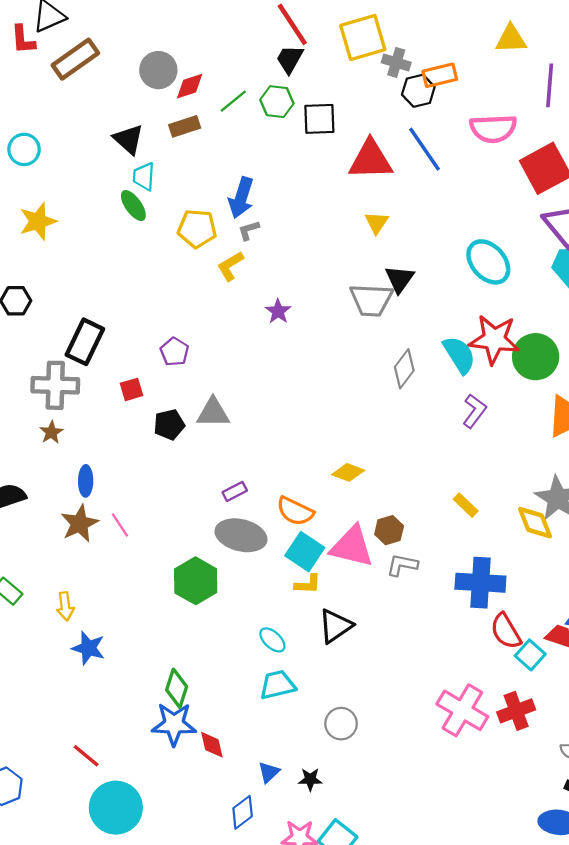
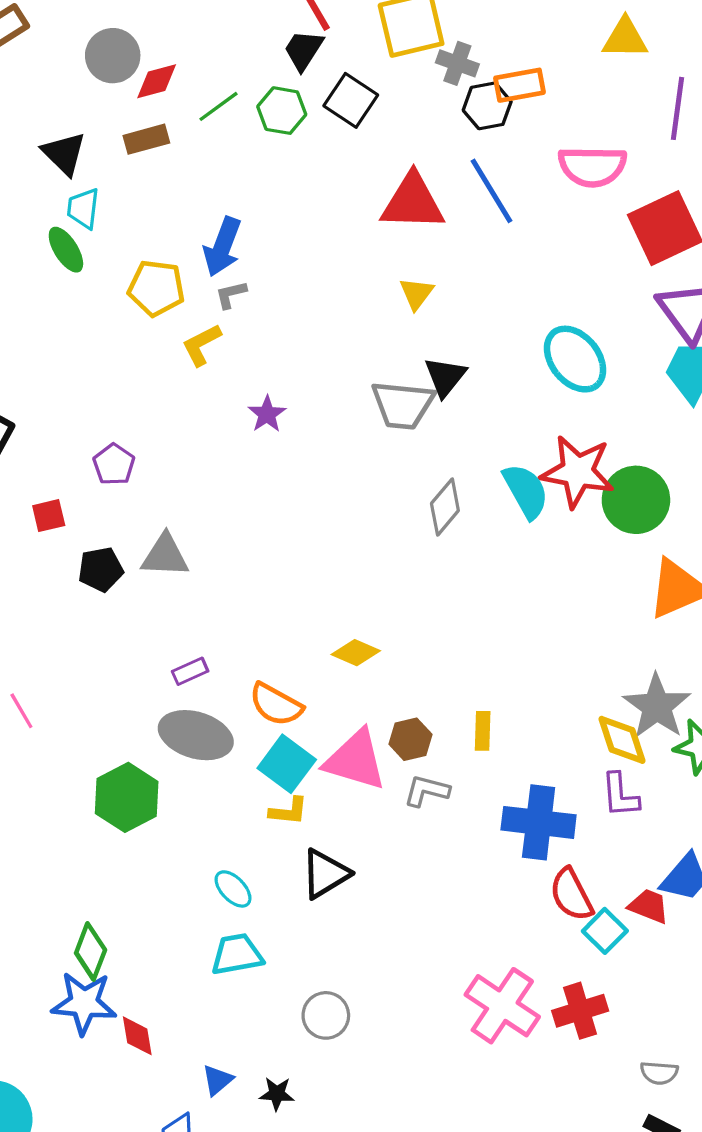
black square: (319, 119) -> (351, 100), moved, turned 33
purple L-shape: (474, 411) -> (620, 795), moved, turned 136
yellow rectangle: (466, 505) -> (483, 731), moved, turned 45

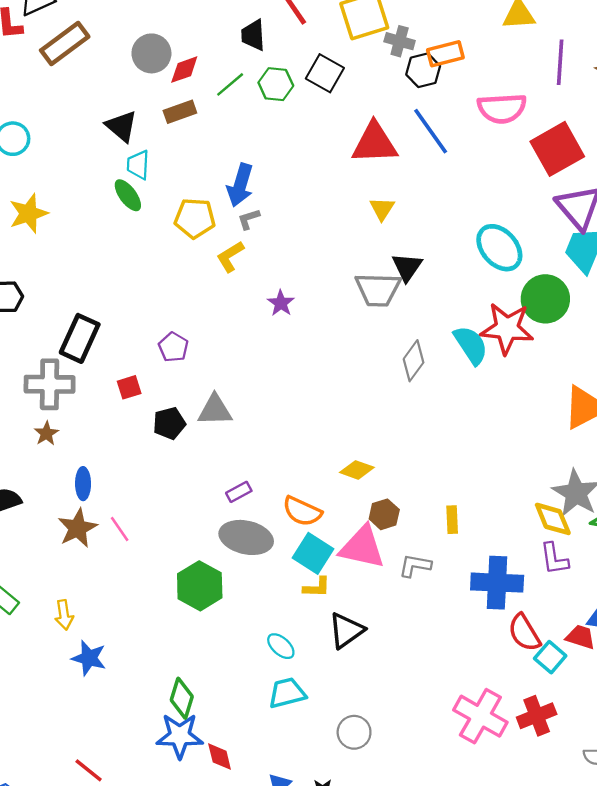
black trapezoid: (304, 50) -> (253, 35), moved, turned -32
green circle: (636, 500) -> (545, 299), moved
brown hexagon: (410, 739) -> (384, 514), moved

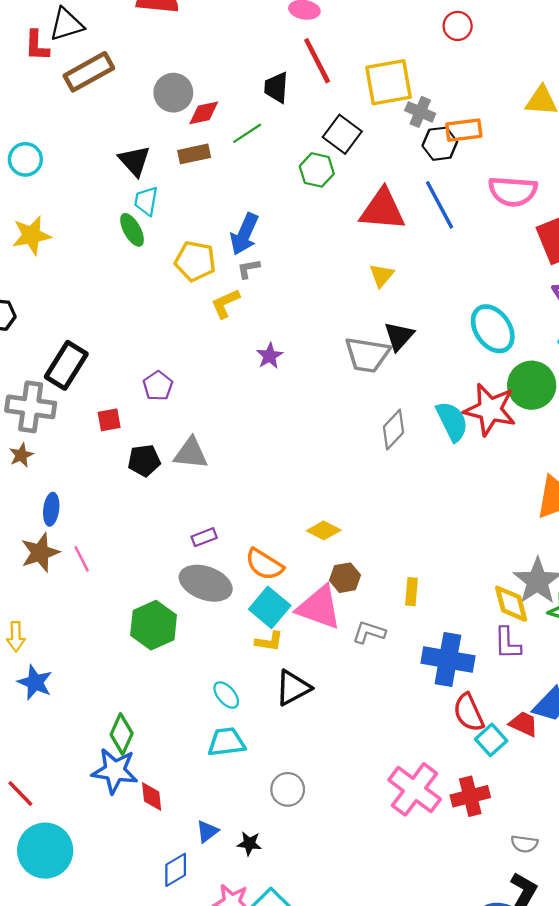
green hexagon: (276, 84) -> (317, 170), moved

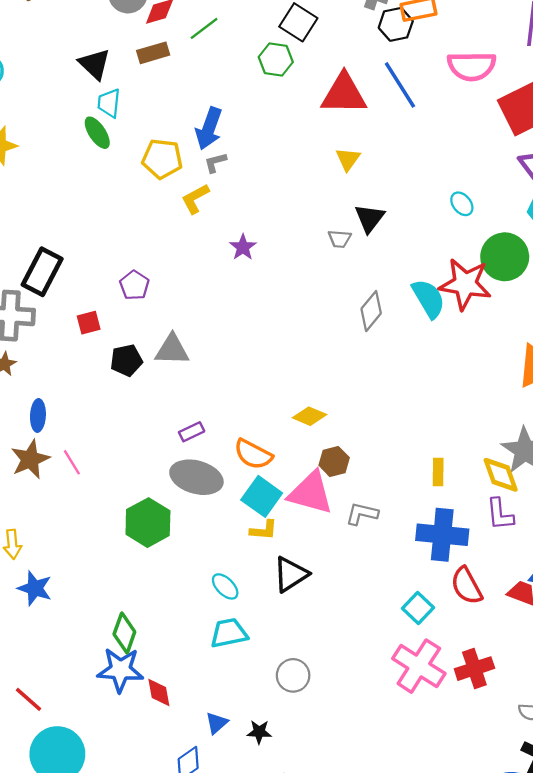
cyan ellipse: (493, 329) -> (462, 204), size x0.5
gray trapezoid: (367, 355) -> (340, 239), size x0.5
yellow rectangle: (411, 592) -> (438, 472), moved
cyan square: (491, 740) -> (418, 608), moved

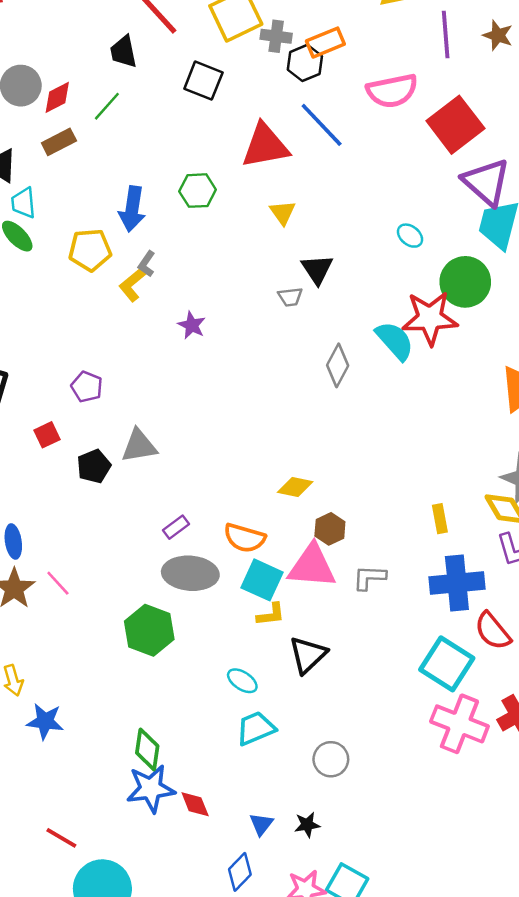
green hexagon: (276, 60) -> (198, 191), moved
gray L-shape: (215, 162) -> (147, 264), moved, turned -30
cyan square: (418, 608) -> (447, 664), size x1.6

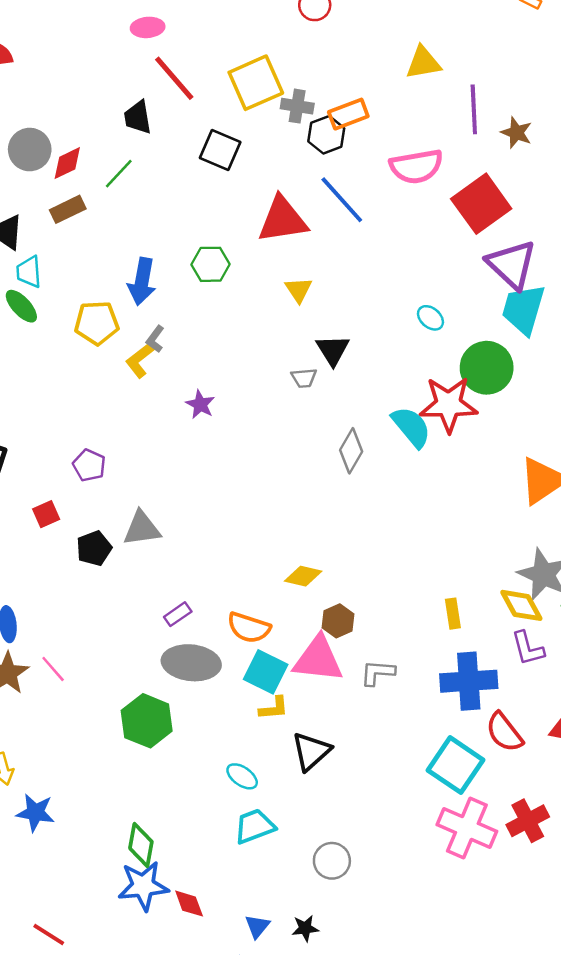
brown star: (498, 35) -> (516, 133), moved

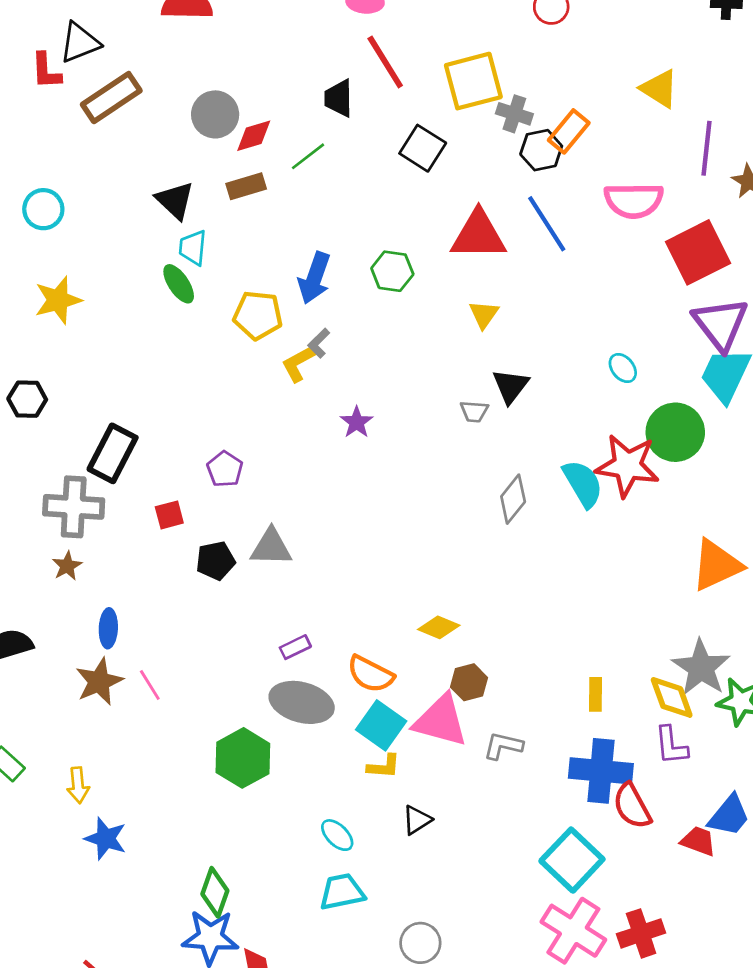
yellow triangle: (423, 63) -> (659, 89), turned 33
orange rectangle: (348, 114) -> (569, 131), turned -39
red semicircle: (504, 732) -> (632, 806), moved
black triangle: (311, 751) -> (417, 820), size x0.7

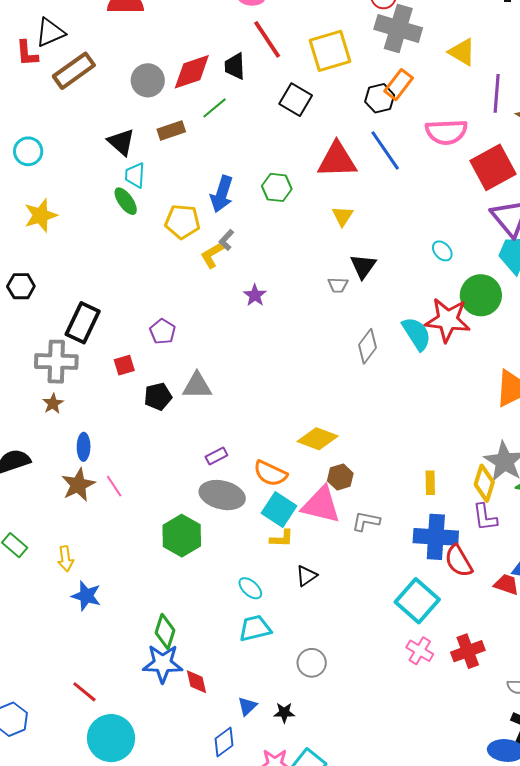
gray cross: (514, 114) -> (398, 29), moved, size x1.8
red diamond: (254, 136) -> (192, 72), moved, size x1.5
yellow diamond: (439, 627) -> (318, 439), size x1.4
yellow diamond: (672, 697) -> (484, 483), turned 39
pink cross: (573, 931) -> (420, 651), size x0.6

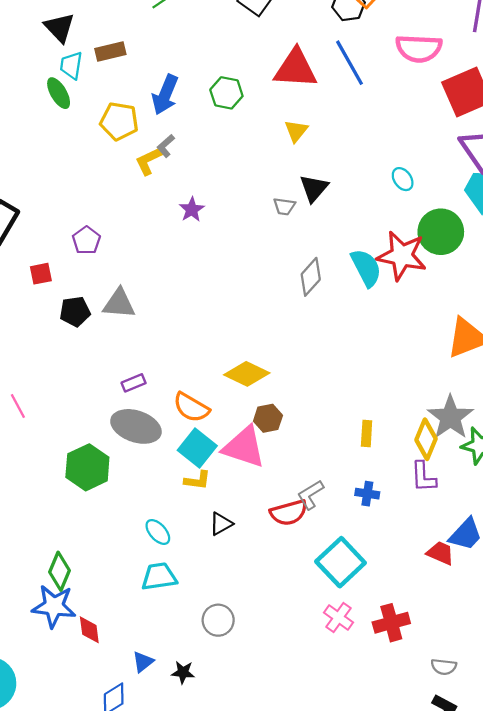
brown rectangle: (171, 131) -> (110, 51), moved
gray L-shape: (366, 521) -> (310, 495), moved, turned -48
blue cross: (436, 537) -> (367, 494), size x0.5
red semicircle: (459, 561) -> (289, 513), moved, turned -80

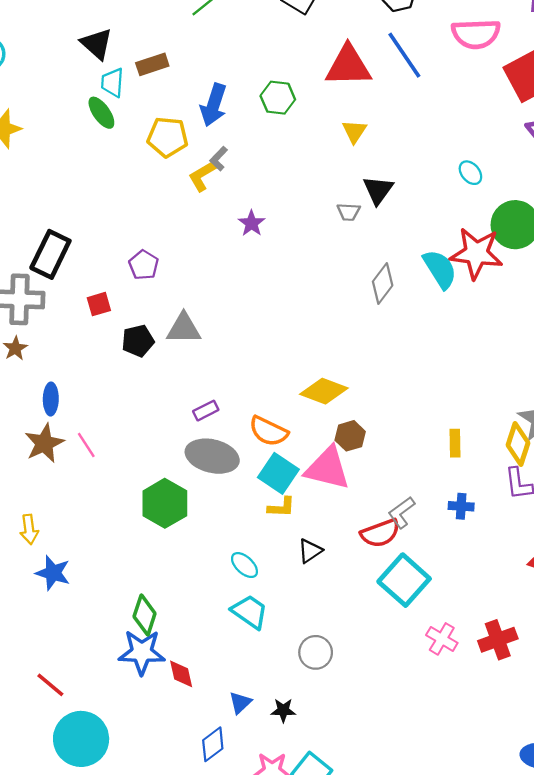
cyan square: (341, 562) -> (404, 580), moved
cyan trapezoid: (159, 577) -> (250, 612), turned 48

